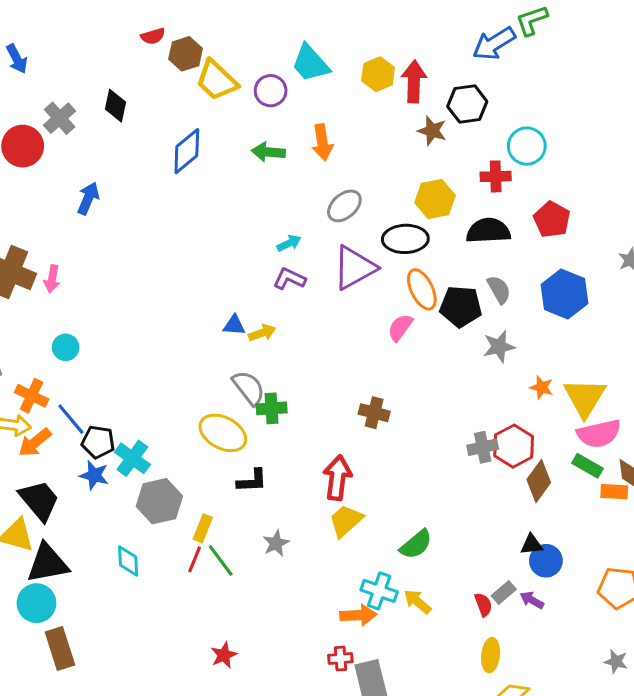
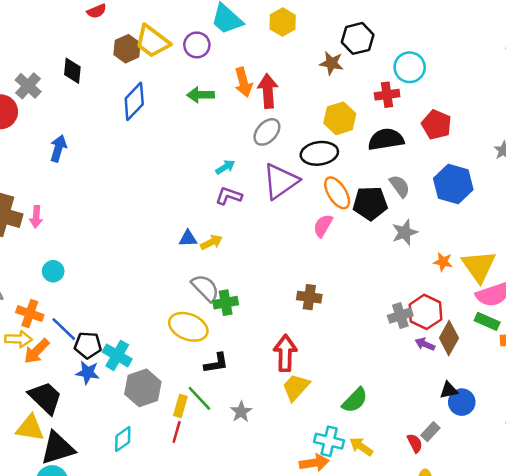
brown hexagon: (186, 54) -> (127, 49), moved
red arrow: (414, 82) -> (268, 91), moved
cyan diamond: (128, 561) -> (123, 439), turned 65
green line: (221, 561) -> (199, 398), moved
purple arrow: (532, 600) -> (425, 344), moved

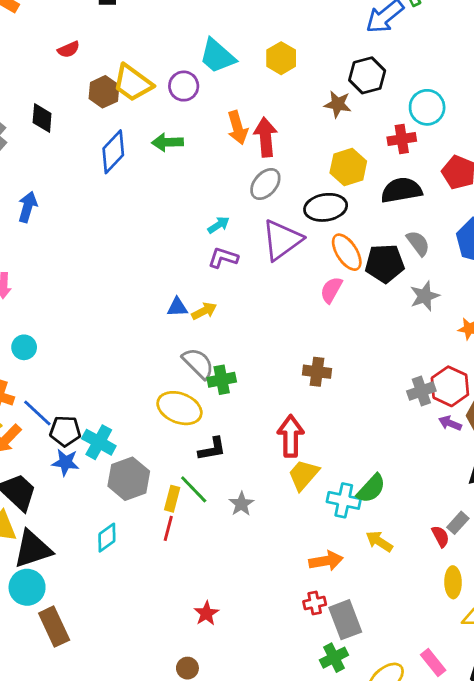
green arrow: (200, 95) -> (167, 142), moved
cyan cross: (329, 441) -> (344, 500), moved

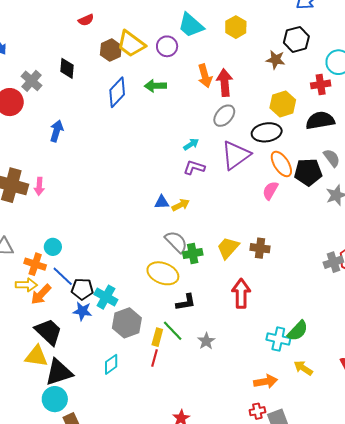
cyan circle: (24, 347) -> (53, 247), moved
yellow trapezoid: (303, 475) -> (228, 248), moved

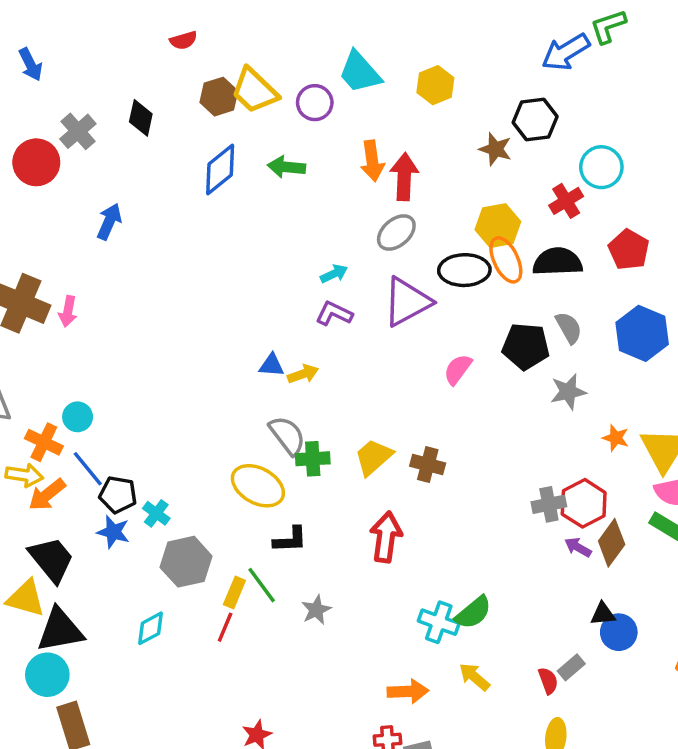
red cross: (321, 84) -> (566, 201), turned -30
orange ellipse: (281, 164) -> (506, 260), moved
cyan cross: (106, 297) -> (156, 513), size x0.7

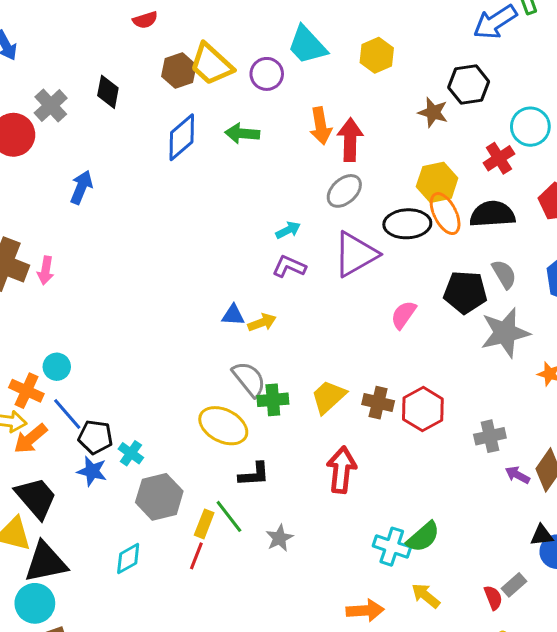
gray star: (568, 392) -> (505, 333), size x1.5
red hexagon: (584, 503) -> (423, 409), moved

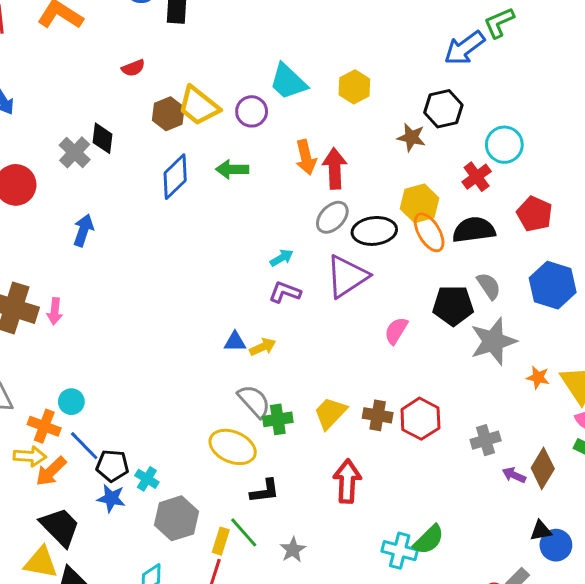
gray cross: (51, 106) -> (75, 152), moved
black ellipse: (407, 224) -> (374, 231), moved

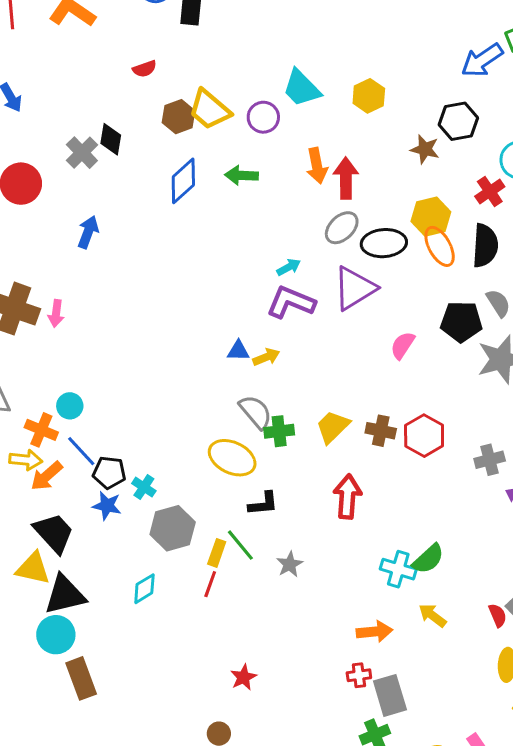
black semicircle: (474, 230) -> (485, 246), turned 99
purple L-shape: (285, 292) -> (291, 302), size x1.5

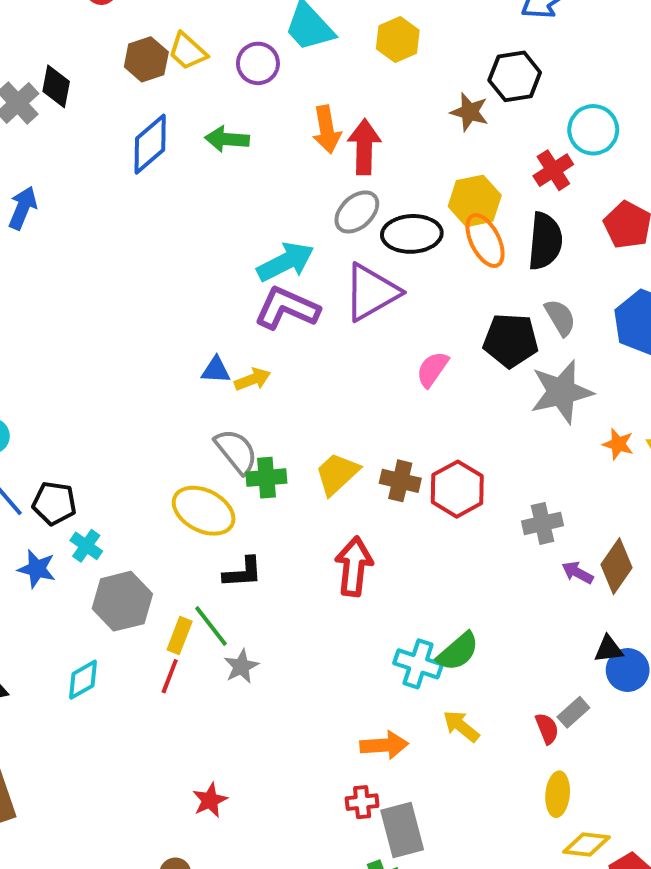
yellow trapezoid: (210, 110) -> (188, 51), size x0.7
cyan arrow: (289, 267) -> (286, 262), size x1.8
black pentagon: (109, 472) -> (54, 503), moved
gray star: (290, 564) -> (241, 666), moved

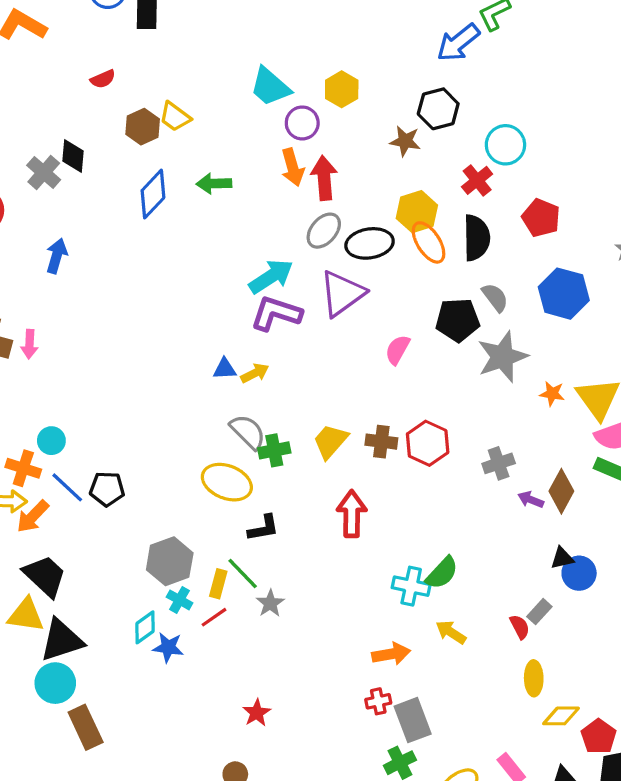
purple circle: (258, 63) -> (302, 123), moved
cyan cross: (86, 546) -> (179, 600), moved
blue star: (37, 569) -> (168, 647), moved
red line: (170, 676) -> (214, 617), turned 40

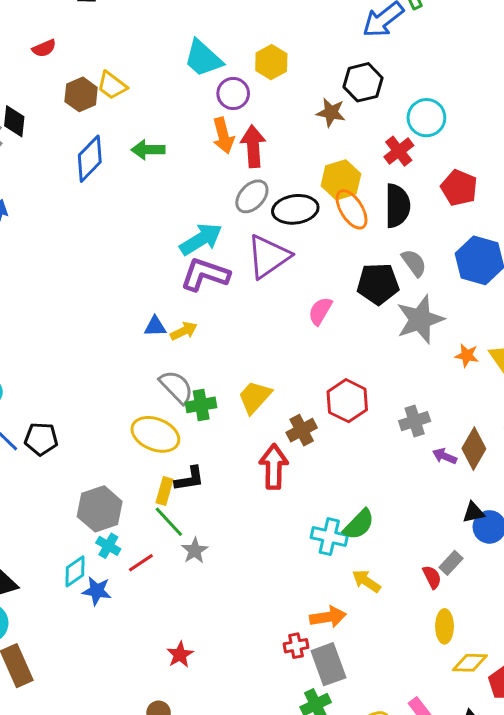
brown cross: (381, 442) -> (302, 430), moved, turned -36
yellow rectangle: (218, 584) -> (164, 491), moved
orange arrow: (391, 654) -> (328, 617), moved

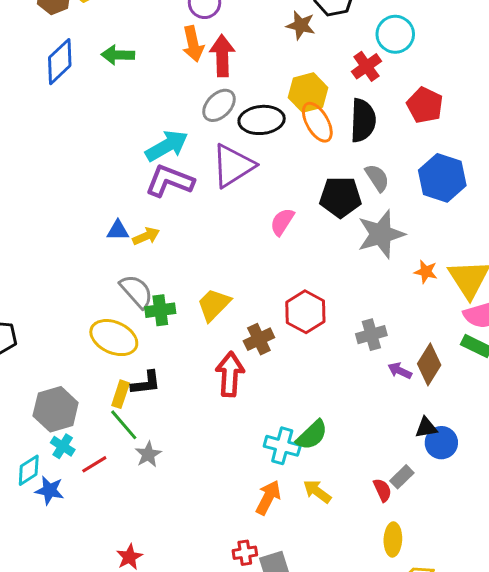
orange arrow: (328, 617) -> (268, 497), moved, turned -56

